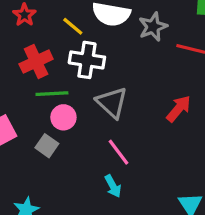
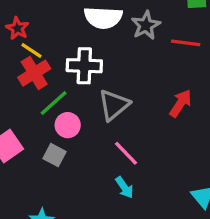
yellow line: (73, 26) -> (31, 50), moved
green line: (52, 94) -> (54, 103), turned -32
gray triangle: (112, 103) -> (114, 105), turned 44

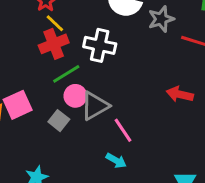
red arrow: (180, 103) -> (180, 94), turned -120
gray triangle: (114, 105) -> (95, 106), moved
cyan arrow: (124, 187) -> (116, 161), turned -36

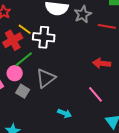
yellow line: (55, 23) -> (25, 29), moved
pink circle: (75, 96) -> (15, 73), moved
pink line: (123, 130) -> (96, 94), moved

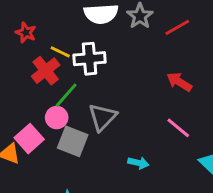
red line: (107, 26) -> (177, 27), turned -30
red arrow: (102, 63) -> (179, 82), turned 36
gray square: (23, 91) -> (73, 141), size x1.5

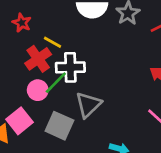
white cross: (89, 59) -> (70, 67), moved
pink circle: (57, 118) -> (38, 90), moved

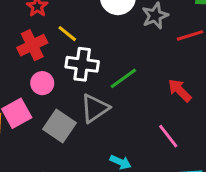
red cross: (38, 59) -> (32, 45), moved
green line: (56, 83) -> (123, 78), moved

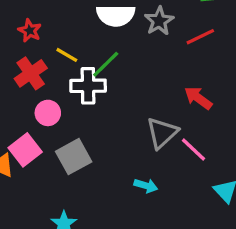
green line: (123, 78) -> (106, 64), moved
gray triangle: (95, 108) -> (162, 133), moved
gray square: (59, 126) -> (74, 157), turned 36

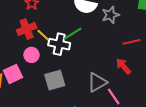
red line: (200, 37) -> (131, 42), moved
yellow line: (67, 55) -> (43, 35), moved
gray square: (74, 157) -> (55, 80), moved

